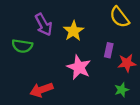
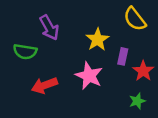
yellow star: (73, 31) -> (97, 40), moved
red star: (127, 63) -> (143, 71), turned -30
red arrow: (41, 90) -> (44, 85), moved

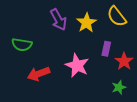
purple arrow: (49, 27) -> (58, 20), moved
yellow star: (97, 40) -> (86, 23), moved

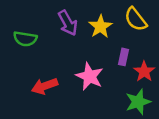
green semicircle: (22, 45) -> (25, 39), moved
green star: (119, 87) -> (138, 102), size x1.5

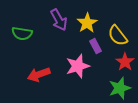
yellow semicircle: (136, 19) -> (118, 36), moved
purple rectangle: (124, 57) -> (96, 46), moved, turned -40
pink star: (90, 76) -> (78, 66), turned 30

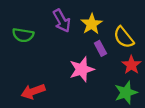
red arrow: (39, 74) -> (33, 91), moved

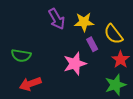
yellow star: (92, 24) -> (84, 22), turned 30
green semicircle: (23, 35) -> (21, 55), moved

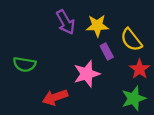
red arrow: (30, 84) -> (55, 97), moved

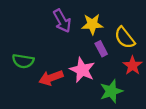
pink star: (87, 74) -> (82, 70), turned -30
red arrow: (55, 97) -> (51, 78), moved
green star: (134, 98) -> (111, 91), moved

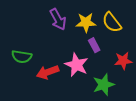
yellow semicircle: (125, 38) -> (112, 22), moved
red star: (132, 66) -> (123, 61), turned 30

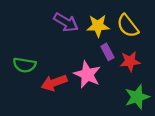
purple arrow: (58, 19) -> (66, 22), turned -30
red star: (123, 61) -> (130, 61), moved
green star: (103, 85) -> (137, 97), moved

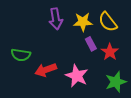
purple arrow: (66, 22) -> (56, 19), turned 50
red star: (130, 61) -> (110, 52), turned -30
pink star: (87, 74) -> (77, 76), moved

